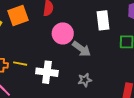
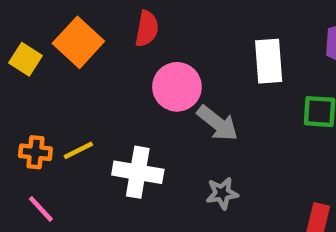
orange square: (18, 16) -> (78, 42), turned -30
yellow line: (20, 64) -> (78, 150), turned -40

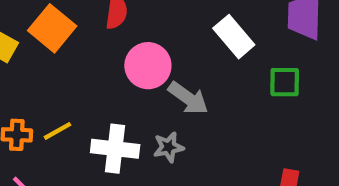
white rectangle: (269, 61) -> (234, 37), turned -33
gray star: (222, 193) -> (168, 147), moved

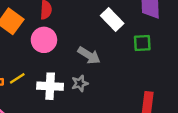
pink circle: (148, 66) -> (44, 40), moved

